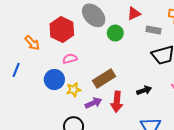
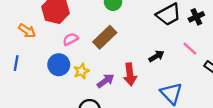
brown rectangle: (104, 78) -> (105, 37), moved

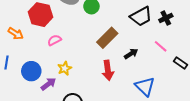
brown rectangle: (105, 37) -> (107, 38), moved
blue circle: (59, 65) -> (31, 71), moved
purple arrow: (105, 81) -> (48, 84), moved

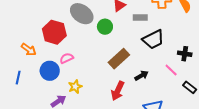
black cross: (166, 18) -> (185, 54), moved, turned 32
red arrow: (108, 70) -> (118, 91), turned 30
blue circle: (31, 71) -> (50, 71), moved

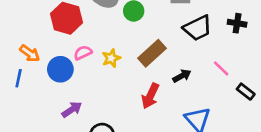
orange arrow: (29, 50) -> (30, 53), moved
black cross: (185, 54) -> (237, 23), moved
yellow star: (75, 87) -> (111, 58), moved

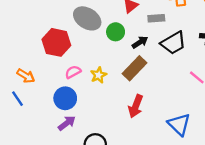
blue circle: (60, 69) -> (65, 98), moved
black arrow: (182, 76) -> (140, 42), moved
blue line: (19, 78) -> (18, 99), turned -42

